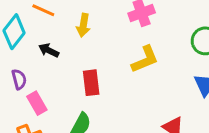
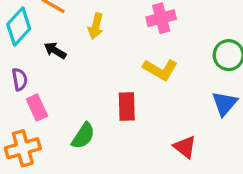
yellow L-shape: (145, 59) -> (160, 70), turned 48
red rectangle: (91, 83) -> (127, 106), moved

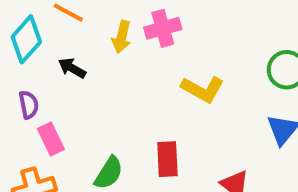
pink cross: (161, 18) -> (163, 28), moved
red rectangle: (127, 106) -> (167, 159), moved

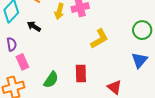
yellow L-shape: (203, 89) -> (99, 39), turned -60

